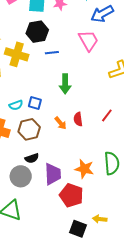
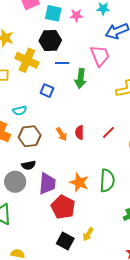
green arrow: (65, 84) -> (81, 78), moved
blue square: (35, 103) -> (47, 91), moved
yellow arrow: (100, 219) -> (88, 234), turned -72

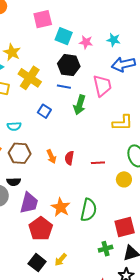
black hexagon: (50, 40) -> (69, 65), moved
red line: (108, 132) -> (98, 163), turned 32

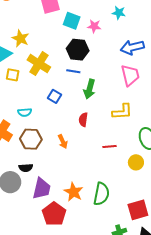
cyan star: (114, 40) -> (119, 13), moved
pink trapezoid: (102, 86) -> (130, 75), moved
yellow L-shape: (123, 123) -> (122, 112), moved
red semicircle: (69, 158) -> (83, 120), moved

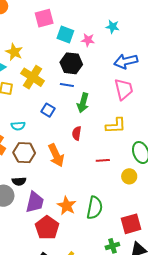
orange arrow: (63, 142) -> (56, 155), size x1.6

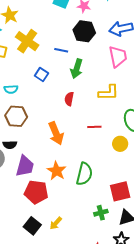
black hexagon: (71, 63) -> (84, 31), moved
orange arrow: (56, 155) -> (56, 133), moved
red pentagon: (47, 228) -> (36, 192), turned -30

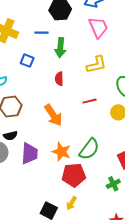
green semicircle: (84, 174) -> (89, 149), turned 35
red pentagon: (36, 192) -> (74, 175), moved

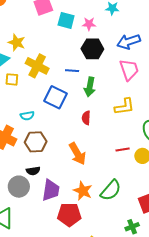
blue square: (27, 61) -> (56, 97), size x1.6
red line: (90, 101) -> (123, 150), moved
red pentagon: (74, 175) -> (69, 215), moved

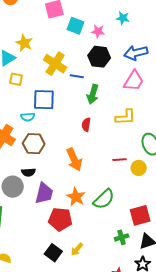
yellow cross: (37, 66) -> (55, 64), moved
pink trapezoid: (129, 70) -> (134, 81), turned 45
blue square: (56, 97) -> (44, 100), moved, turned -30

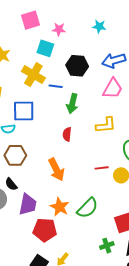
cyan square: (76, 26) -> (45, 48), moved
pink star: (98, 31) -> (59, 29), moved
black semicircle: (28, 172) -> (11, 184), turned 56

